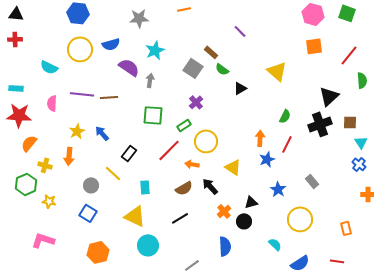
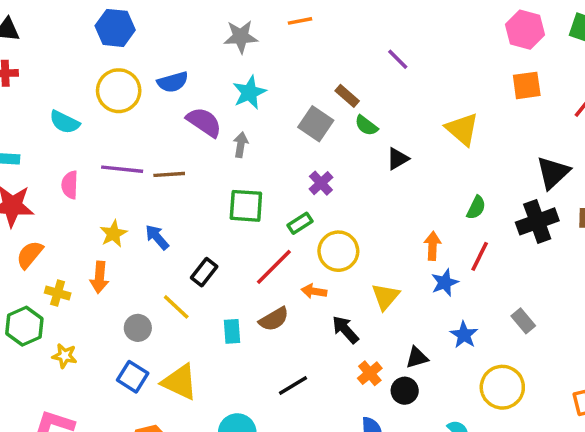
gray star: (139, 18) -> (241, 37), moved
yellow triangle: (233, 167) -> (385, 296), turned 36
brown semicircle: (184, 188) -> (274, 319), moved
yellow triangle: (135, 216) -> (180, 382), moved

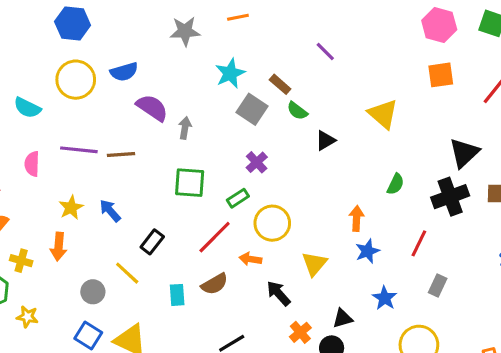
cyan star: (249, 92) -> (230, 73), moved
red line: (480, 256) -> (419, 243), moved
gray rectangle: (523, 321) -> (438, 286), turned 65

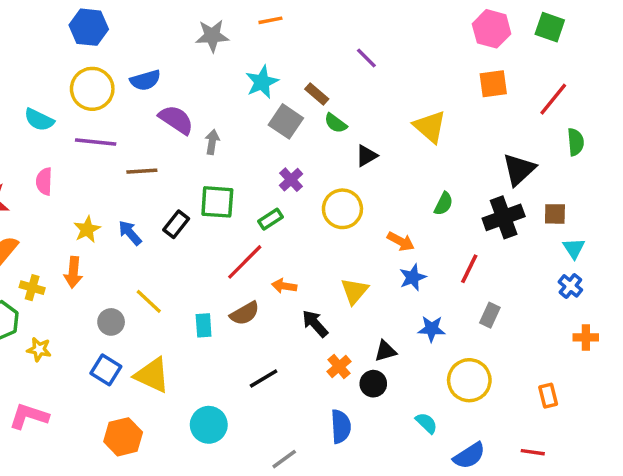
purple line: (79, 150) -> (96, 142), moved
orange arrow: (357, 218) -> (401, 241), turned 115
yellow circle: (272, 223) -> (342, 209), moved
black rectangle: (152, 242) -> (176, 224), moved
blue star: (385, 298) -> (432, 329), turned -30

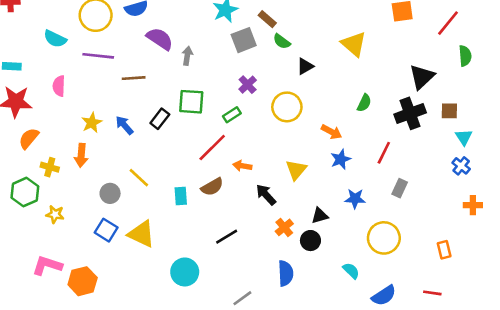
gray square: (286, 121) -> (244, 40), turned 35
orange hexagon: (123, 437) -> (83, 281), moved

